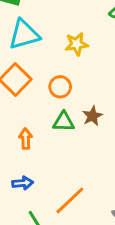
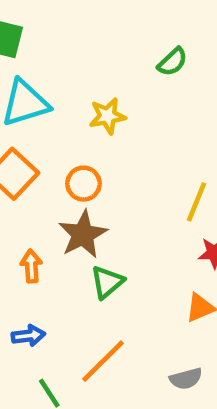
brown star: (92, 116) -> (83, 234), moved, size x1.5
green triangle: (64, 122) -> (107, 282), moved, turned -40

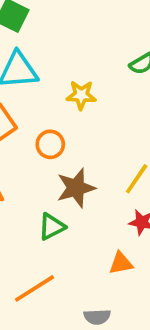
brown star: (83, 234) -> (76, 188), moved

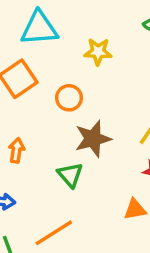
green triangle: (52, 227) -> (70, 175), turned -44

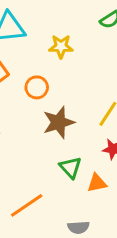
green triangle: (70, 175) -> (71, 167), moved

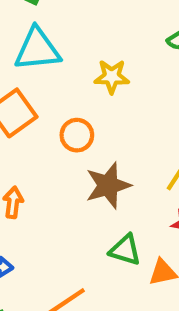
green triangle: (71, 167) -> (125, 250), turned -30

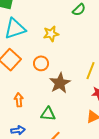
green triangle: (125, 250) -> (48, 114), moved

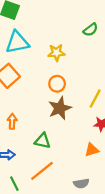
orange circle: (41, 63) -> (57, 84), moved

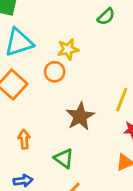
orange circle: (57, 84) -> (55, 72), moved
green triangle: (43, 141) -> (64, 158), turned 30

